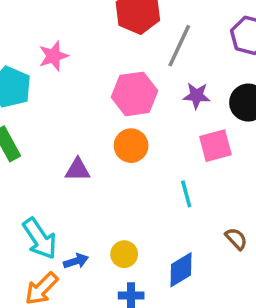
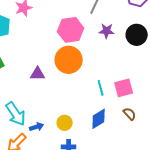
orange circle: (131, 146) -> (69, 60), size x1.4
pink square: (215, 146) -> (124, 88), moved
blue diamond: (181, 270) -> (99, 119), moved

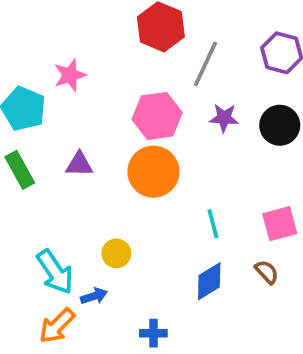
purple triangle: (38, 74) -> (79, 164), moved
pink square: (124, 88) -> (280, 224), moved
yellow circle: (65, 123) -> (116, 253), moved

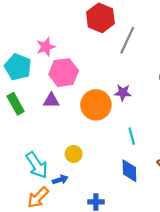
pink hexagon: (157, 116) -> (64, 73), moved
purple star: (224, 118) -> (123, 93), moved
blue diamond: (209, 281) -> (129, 171), turned -60

